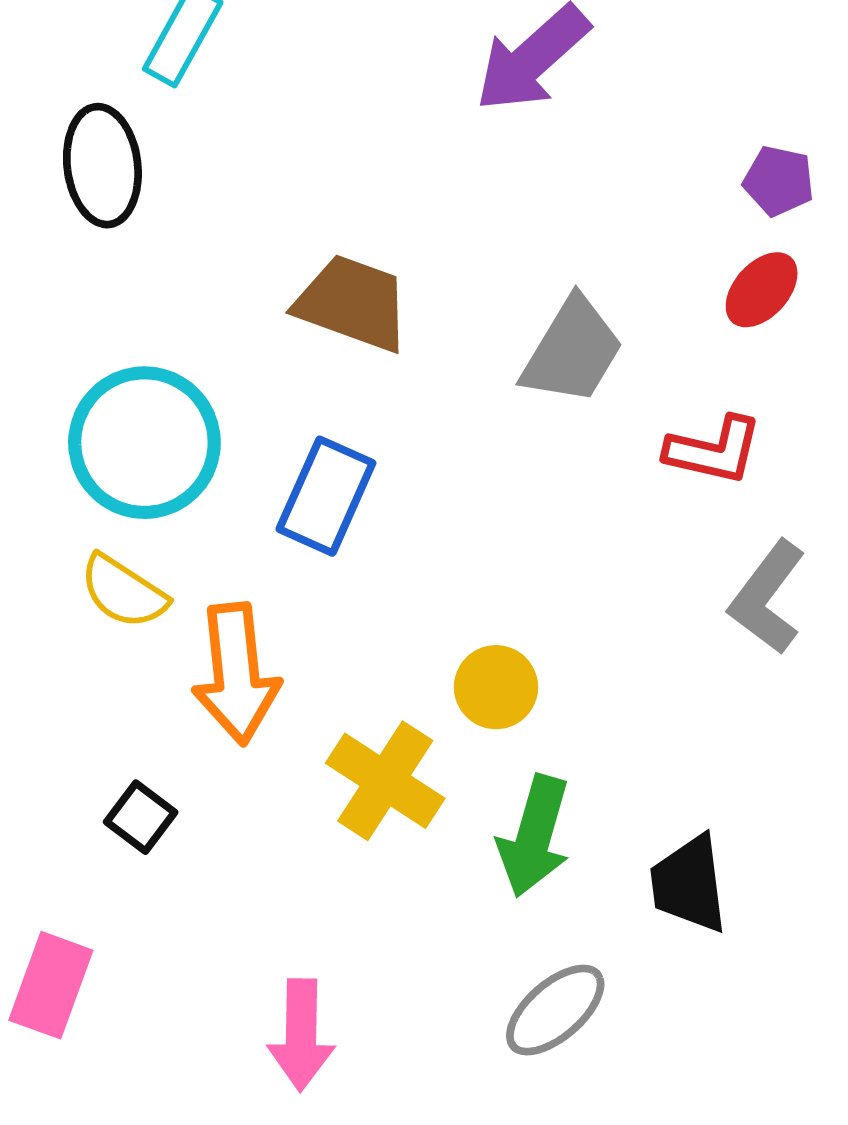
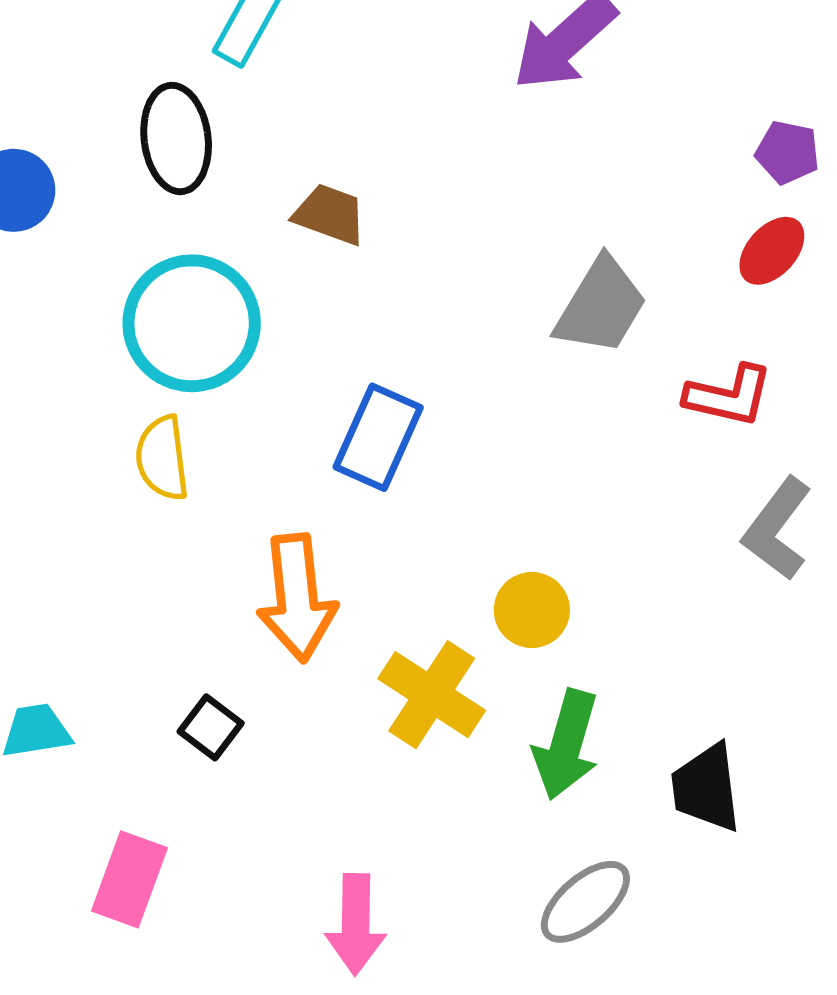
brown trapezoid: (353, 303) -> (330, 214), moved, size x0.7
cyan circle: (144, 443) -> (192, 323), moved
yellow semicircle: (123, 592) -> (162, 458), moved, turned 50

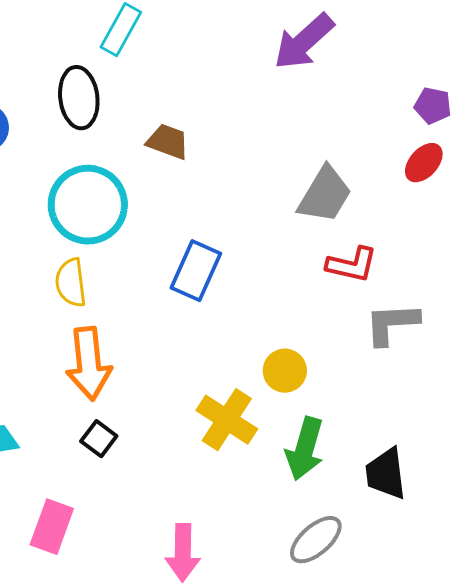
red L-shape: (729, 396) -> (352, 265), moved
gray L-shape: (777, 529) -> (392, 324), moved, turned 50
orange arrow: (297, 598) -> (89, 364), moved

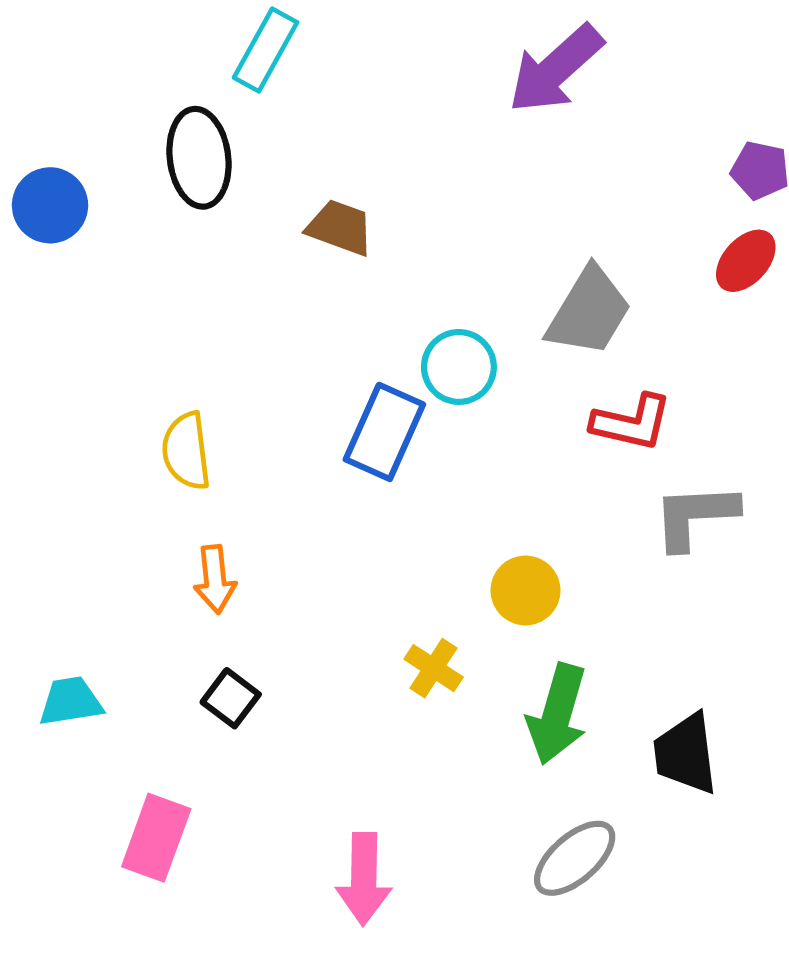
cyan circle: (88, 205) -> (459, 367), moved, size x0.6
orange arrow: (89, 364) -> (215, 579), size x0.6
yellow cross: (227, 420) -> (434, 668), size x0.6

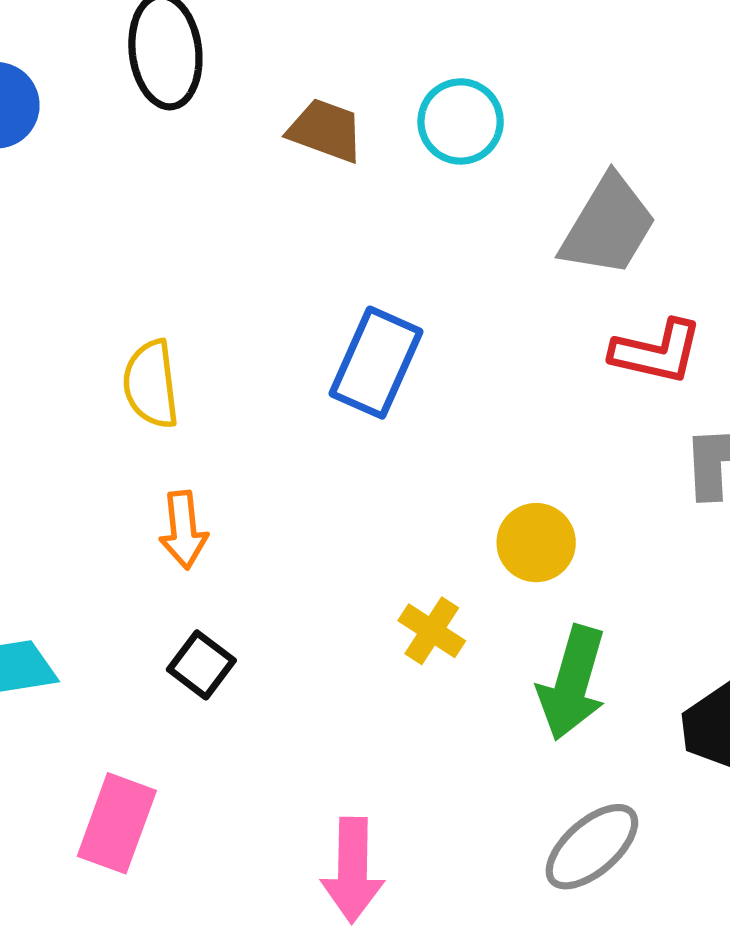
cyan circle: (459, 367) -> (461, 121), moved

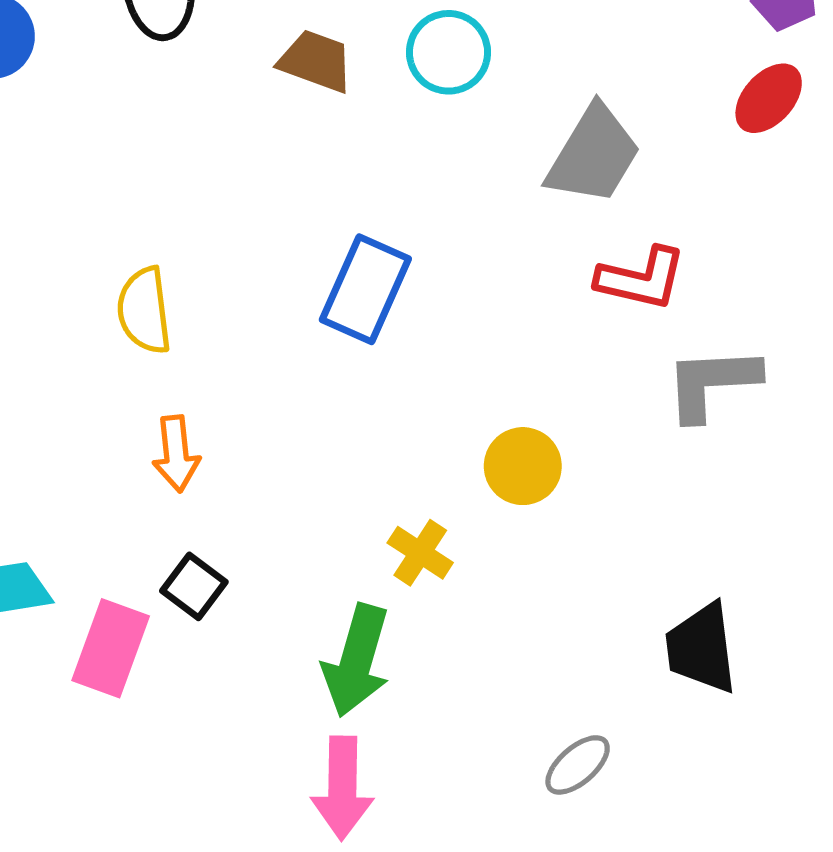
green arrow: (572, 683) -> (357, 661), moved
pink rectangle: (117, 823) -> (111, 648), moved
gray ellipse: (592, 847) -> (578, 765), size x0.7

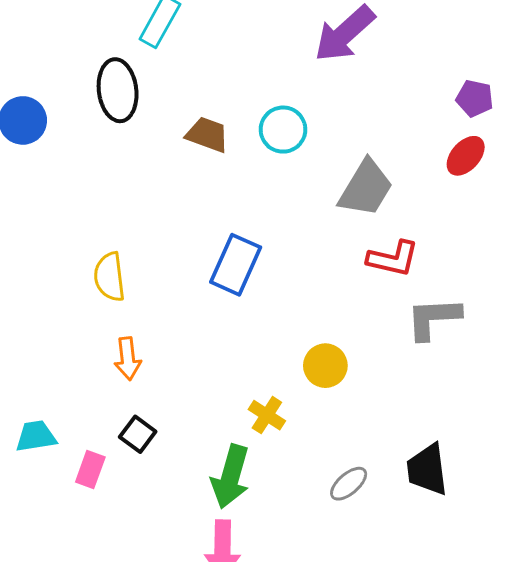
pink rectangle: (111, 648) -> (90, 470), size x0.7
gray ellipse: (578, 765) -> (349, 484), moved

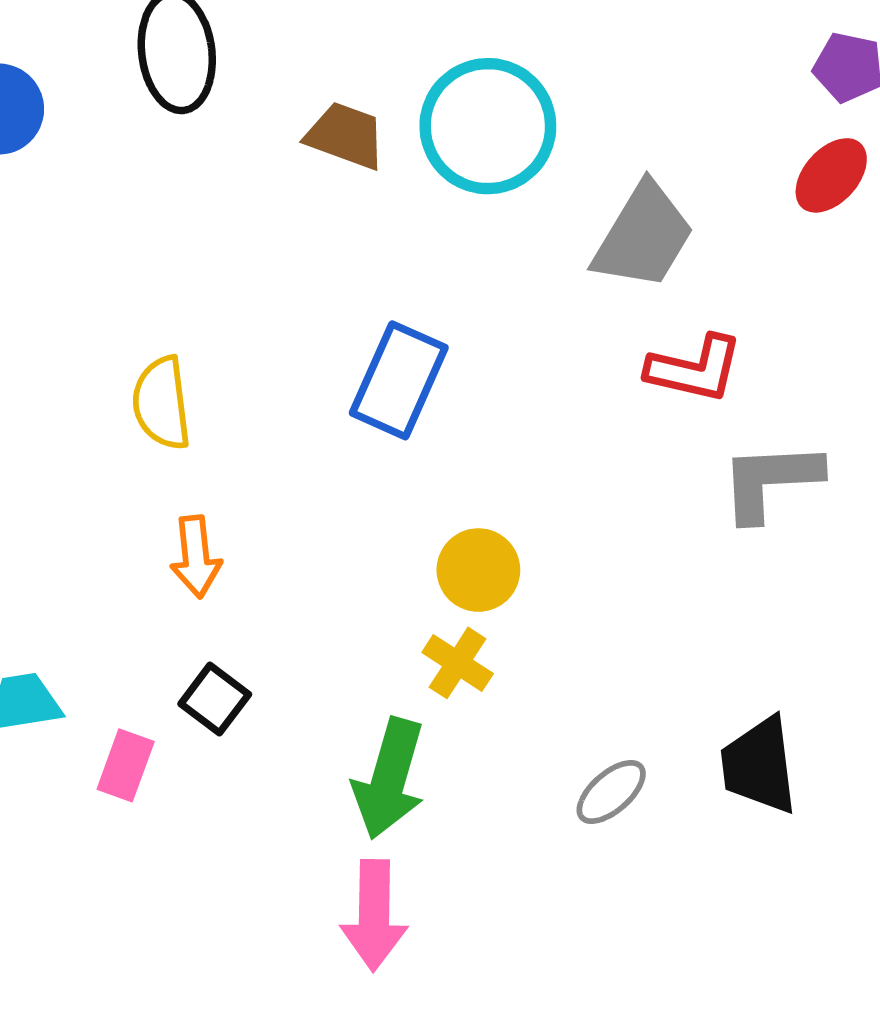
cyan circle: (283, 130) -> (488, 126), size x1.5
yellow circle: (325, 366) -> (478, 570), moved

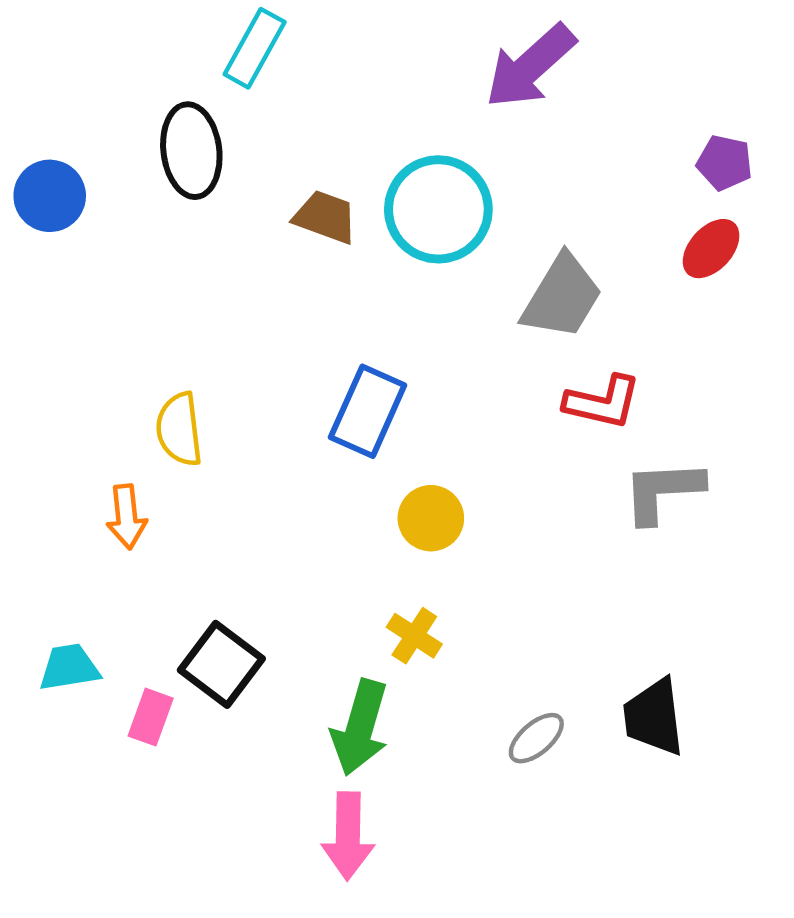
orange arrow: (196, 557) -> (127, 517), moved
yellow circle: (478, 570) -> (431, 518), moved
black square: (215, 699) -> (221, 664), size x1.5

